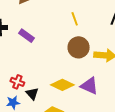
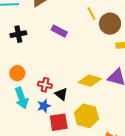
purple rectangle: (26, 36) -> (59, 31), moved
brown circle: (79, 47) -> (110, 24), moved

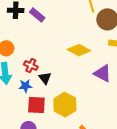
purple rectangle: (59, 31) -> (37, 15), moved
yellow diamond: (90, 81) -> (79, 50), moved

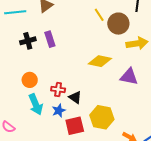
purple rectangle: (37, 15) -> (50, 39), turned 49

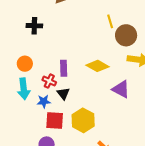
purple rectangle: (50, 39) -> (64, 68), moved

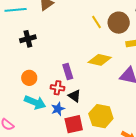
yellow line: (110, 21) -> (96, 22), moved
cyan arrow: (24, 89) -> (35, 102), turned -45

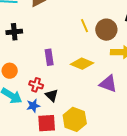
purple rectangle: (68, 72) -> (49, 57), moved

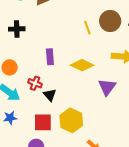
brown circle: (106, 30) -> (110, 21), moved
purple triangle: (108, 84) -> (107, 87), turned 42
blue star: (33, 106) -> (10, 118), moved

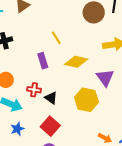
yellow line: (87, 28) -> (56, 38), moved
yellow hexagon: (71, 120) -> (87, 100), moved
red square: (43, 122) -> (50, 126), turned -36

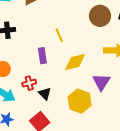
yellow diamond: (76, 62) -> (75, 62), turned -35
red cross: (34, 90) -> (29, 83), turned -32

